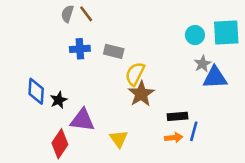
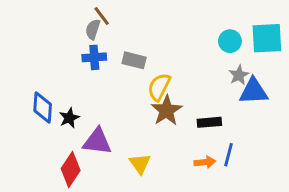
gray semicircle: (67, 14) -> (93, 29), moved
black rectangle: (177, 116) -> (209, 122), moved

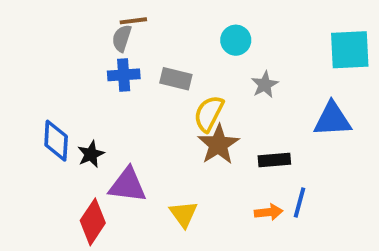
brown line: (102, 16) -> (133, 21), turned -60
cyan circle: (230, 41) -> (236, 40), moved
gray star: (239, 75) -> (265, 85), moved

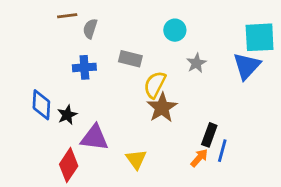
brown line: (133, 21) -> (67, 16), moved
blue cross: (124, 75) -> (84, 67), moved
blue triangle: (332, 119) -> (247, 66), moved, turned -44
black rectangle: (274, 160) -> (209, 135), moved, turned -65
orange arrow: (269, 212) -> (199, 158), turned -42

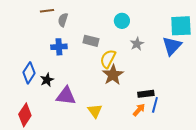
blue diamond: (41, 105) -> (29, 73), turned 30
black rectangle: (209, 135) -> (146, 94), turned 63
red diamond: (69, 165) -> (25, 115), moved

